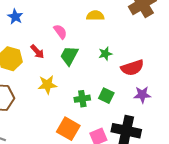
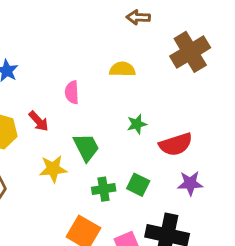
pink semicircle: (60, 32) -> (72, 92), turned -147
green trapezoid: (69, 56) -> (86, 147), moved, turned 125

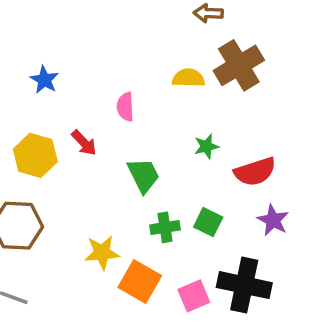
brown cross: (190, 52) -> (239, 65), moved
yellow star: (53, 169) -> (102, 253), moved
purple star: (190, 183) -> (273, 220), turned 30

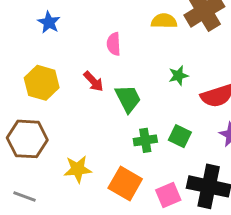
red arrow: (84, 143) -> (94, 81), moved
yellow star: (102, 253) -> (78, 169), moved

